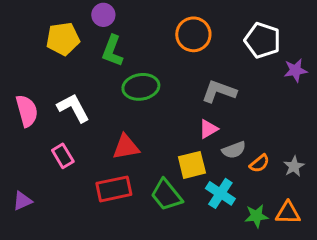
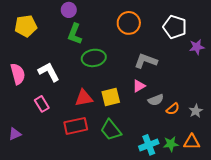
yellow pentagon: (63, 39) -> (26, 26), moved
yellow square: (192, 165) -> (111, 97), moved
cyan cross: (220, 193) -> (149, 145), moved, turned 36

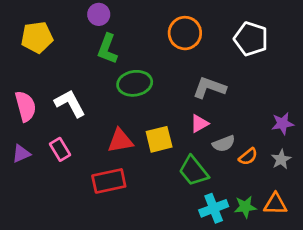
purple star: (197, 47) -> (283, 124), moved
green trapezoid: (111, 130) -> (194, 171), moved
purple triangle: (15, 134) -> (21, 154), moved

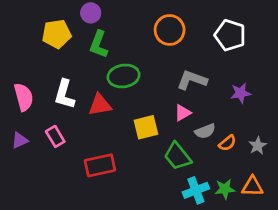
yellow pentagon: (37, 37) -> (57, 34), moved
white L-shape: (70, 103) -> (64, 94), turned -136
purple star: (283, 124) -> (241, 93), moved
red triangle: (120, 141) -> (100, 105), moved

